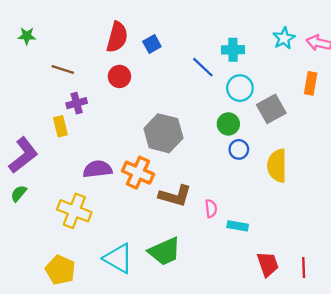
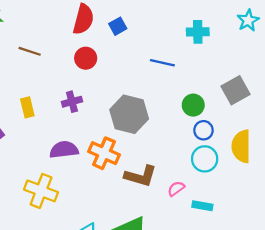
blue line: (203, 67) -> (162, 63), moved, turned -30
cyan circle: (240, 88) -> (205, 159), moved
purple cross: (77, 103) -> (72, 102), moved
pink semicircle: (211, 209) -> (176, 189), turned -120

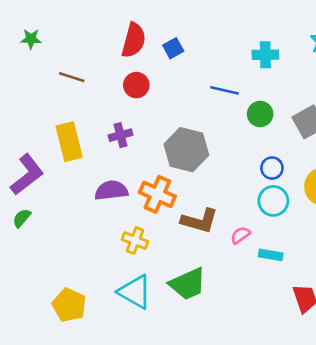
green circle: (193, 105) -> (260, 114), moved
yellow rectangle: (27, 107) -> (69, 142), size x1.6
yellow cross: (41, 191) -> (135, 240), moved, size x0.7

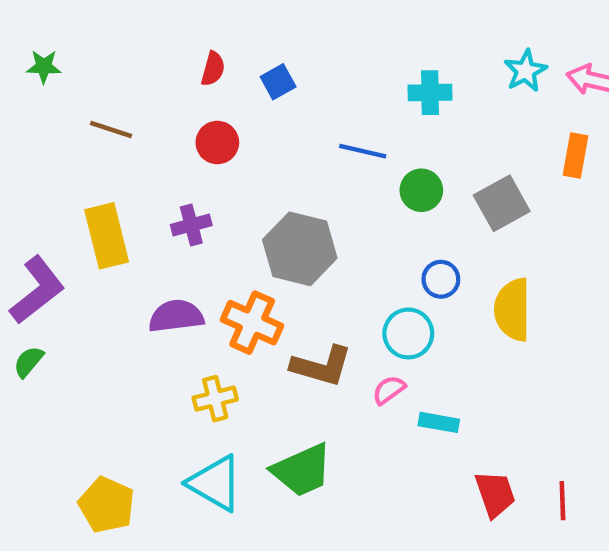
red semicircle: (134, 40) -> (213, 69), size x0.6
cyan circle: (273, 201) -> (408, 333), moved
yellow cross: (135, 240) -> (215, 399), turned -35

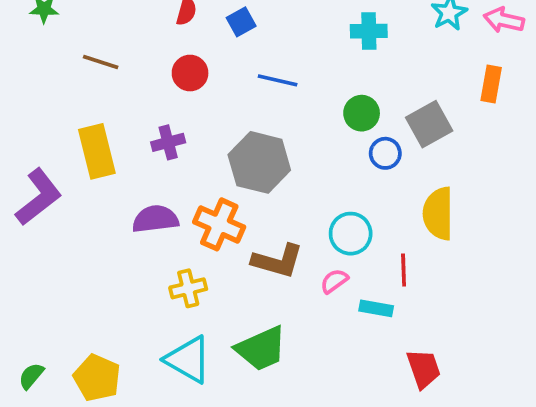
blue line: (363, 151) -> (278, 80), moved
blue circle: (441, 279) -> (385, 153), moved
green semicircle: (29, 362) -> (31, 376), moved
red line: (562, 501) -> (404, 270), moved

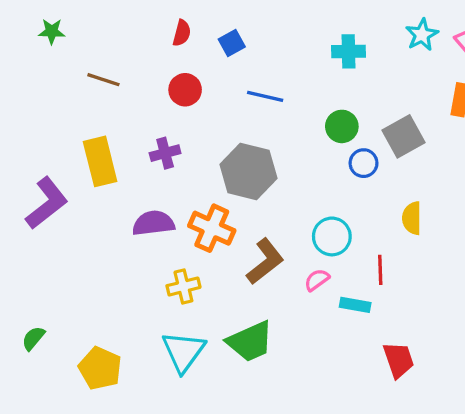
yellow semicircle: (438, 214) -> (412, 218), size x0.7
brown L-shape: (278, 261) -> (265, 261), turned -54
cyan triangle: (188, 360) -> (183, 352), turned 36
green semicircle: (31, 376) -> (33, 338), moved

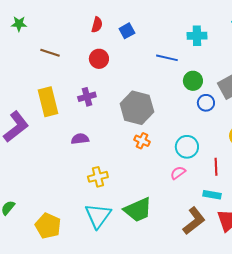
blue line: (265, 96) -> (167, 58), moved
purple semicircle: (153, 223) -> (80, 139), size x0.7
orange cross: (212, 228) -> (142, 141), moved, size x0.6
brown L-shape: (265, 261) -> (194, 221), moved
cyan rectangle: (355, 305) -> (212, 195), moved

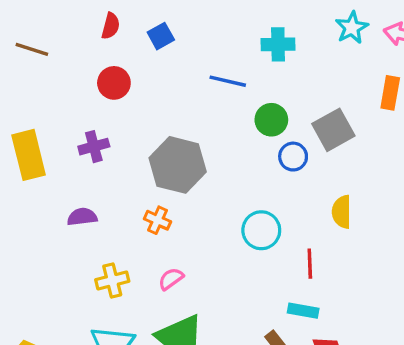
brown line: (50, 53) -> (32, 49), moved
orange cross: (142, 141) -> (157, 220), moved
pink semicircle: (178, 173) -> (171, 279), moved

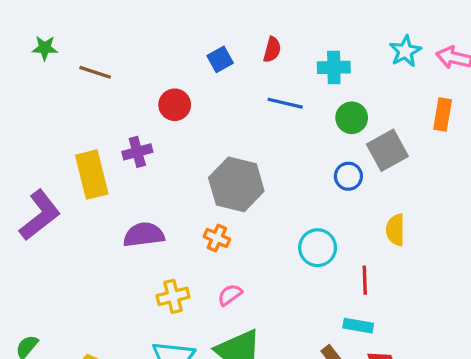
red semicircle: (111, 26) -> (272, 50), moved
green circle: (271, 120) -> (352, 118), moved
purple cross: (94, 147) -> (137, 152), moved
purple semicircle: (82, 217) -> (144, 235), size x1.4

